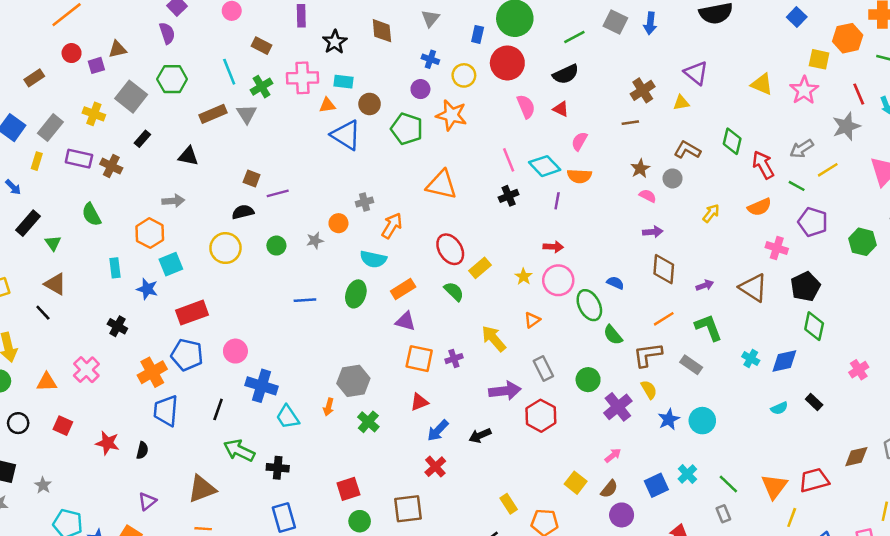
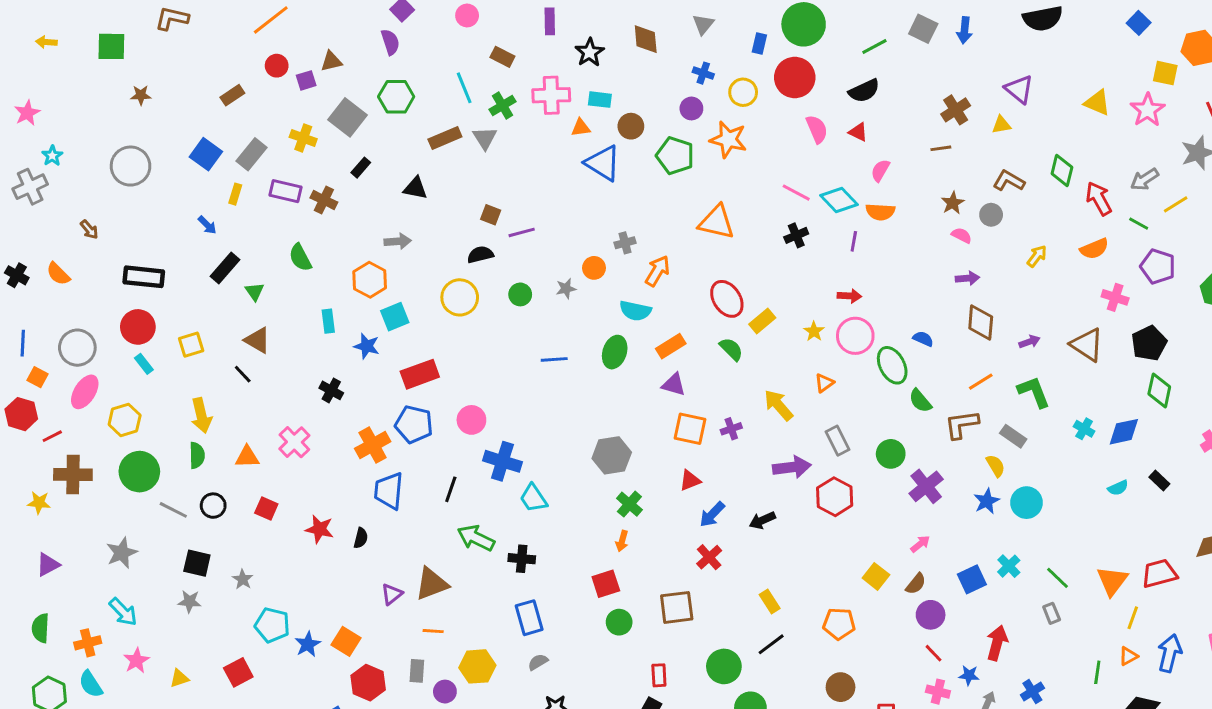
pink line: (509, 160) -> (796, 193), turned -40
yellow semicircle: (649, 390) -> (995, 466), moved
orange arrow: (329, 407) -> (622, 541), moved
purple triangle: (147, 501) -> (392, 594), moved
yellow rectangle: (509, 504) -> (770, 601), moved

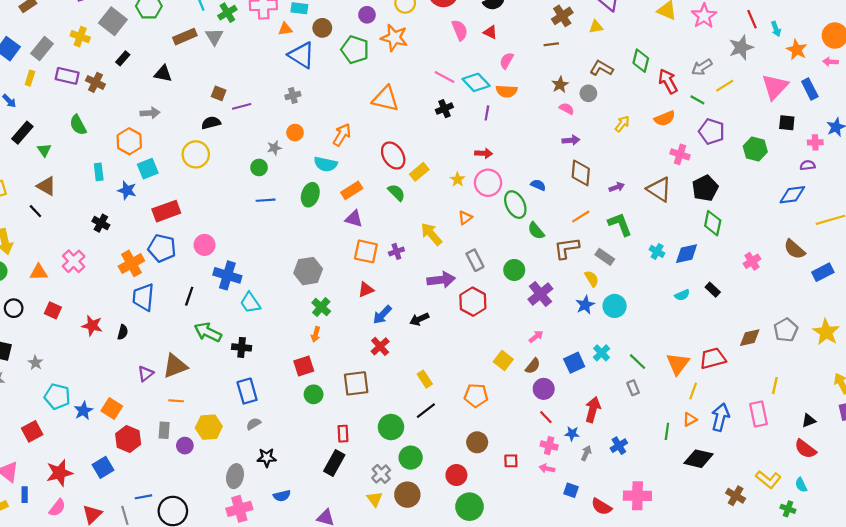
gray cross: (625, 243) -> (293, 95), moved
green circle: (520, 294) -> (259, 167), moved

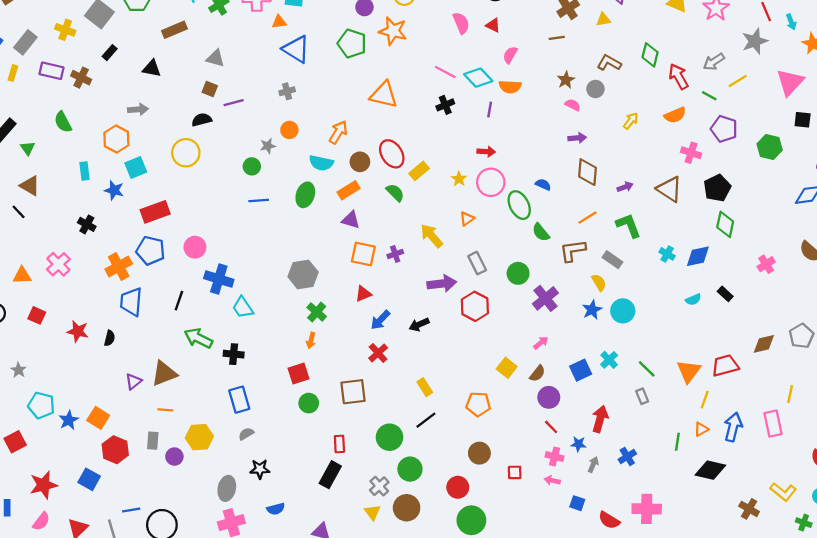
brown circle: (322, 28) -> (360, 162), moved
gray triangle: (214, 37) -> (215, 58), moved, turned -42
blue square: (103, 467) -> (89, 479), turned -30

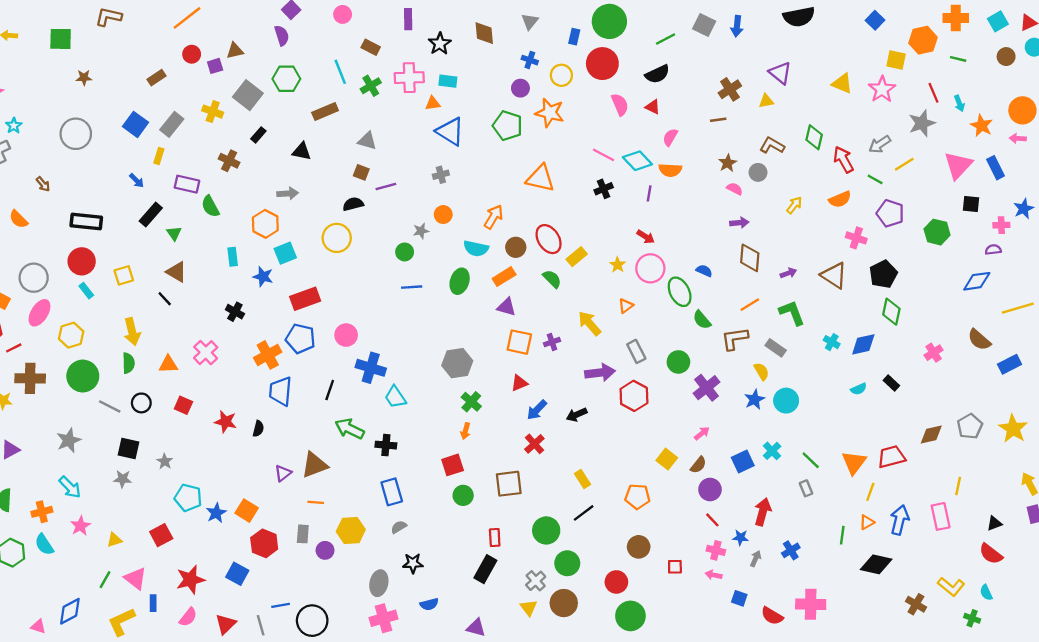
purple rectangle: (52, 71) -> (187, 184), moved
red arrow: (486, 152) -> (646, 237), turned 30

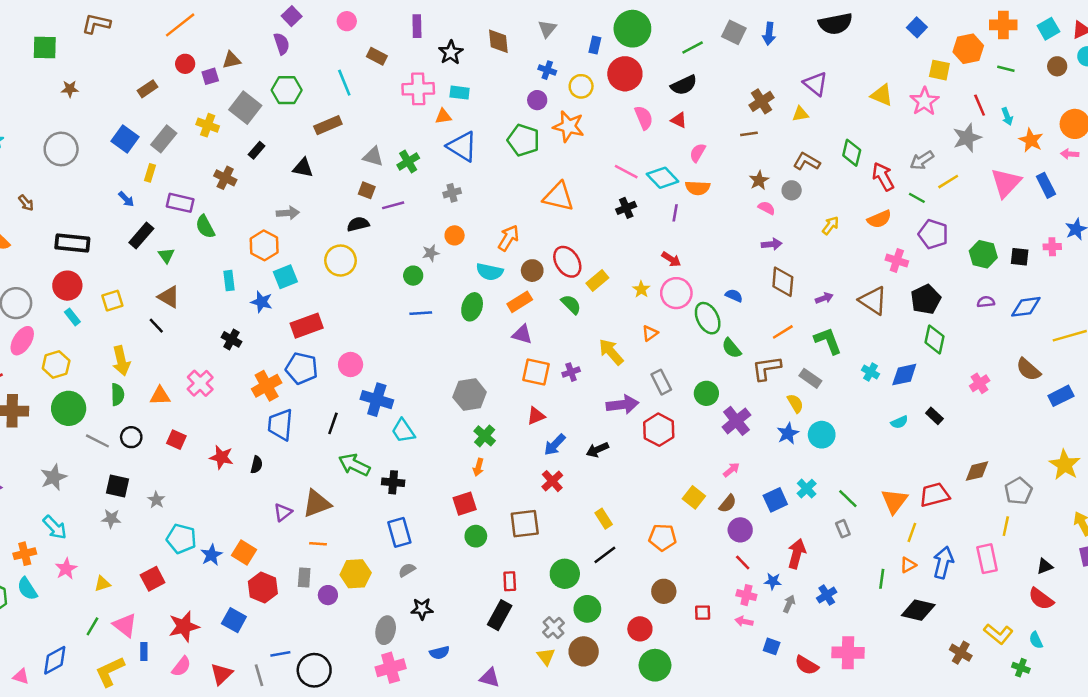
green cross: (371, 86) -> (408, 162), moved
black square: (971, 204) -> (1020, 257), moved
purple semicircle: (993, 250) -> (986, 302), moved
gray pentagon: (970, 426) -> (1018, 491), moved

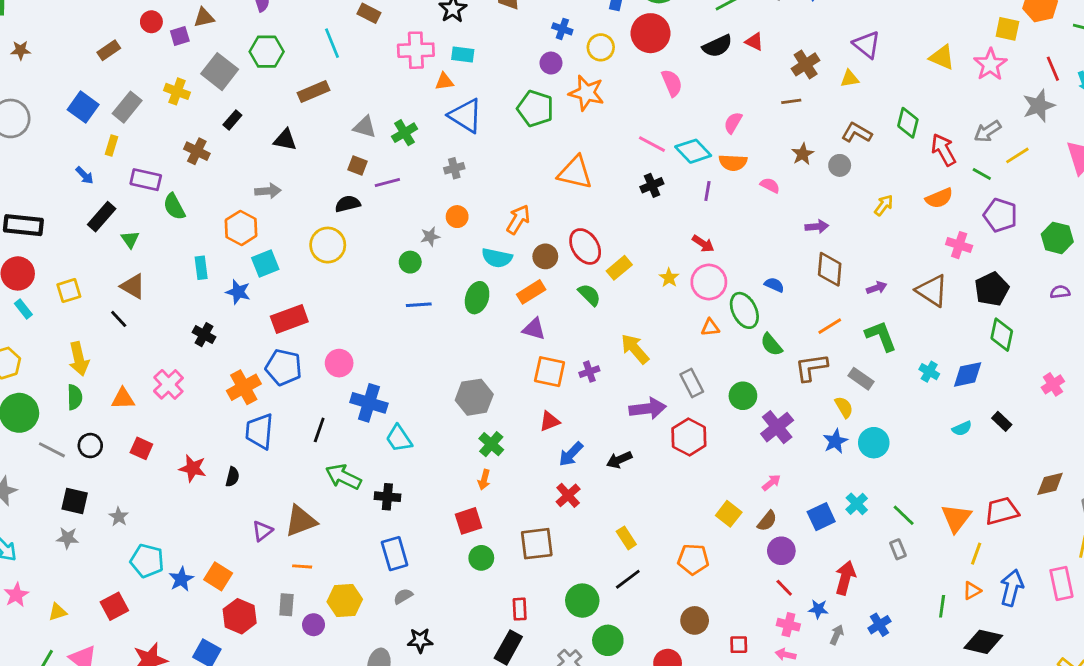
red triangle: (679, 120) -> (754, 42), moved
pink semicircle: (767, 208) -> (770, 185), moved
orange triangle: (650, 333) -> (710, 328), moved, turned 30

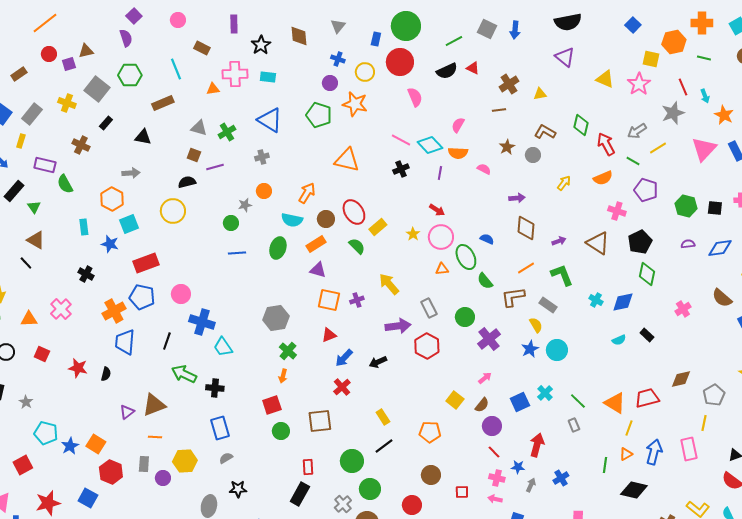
purple triangle: (867, 45) -> (565, 57), moved
orange triangle: (444, 82) -> (213, 89), moved
orange triangle: (956, 518) -> (615, 403), turned -35

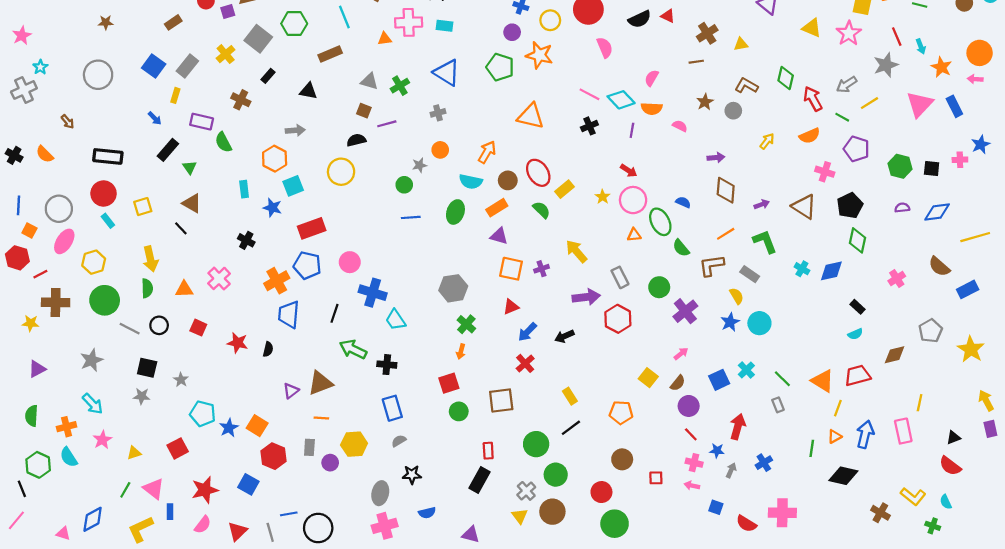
yellow cross: (67, 103) -> (226, 54), turned 30
cyan semicircle: (619, 340) -> (855, 334), moved
gray pentagon: (714, 395) -> (931, 331), moved

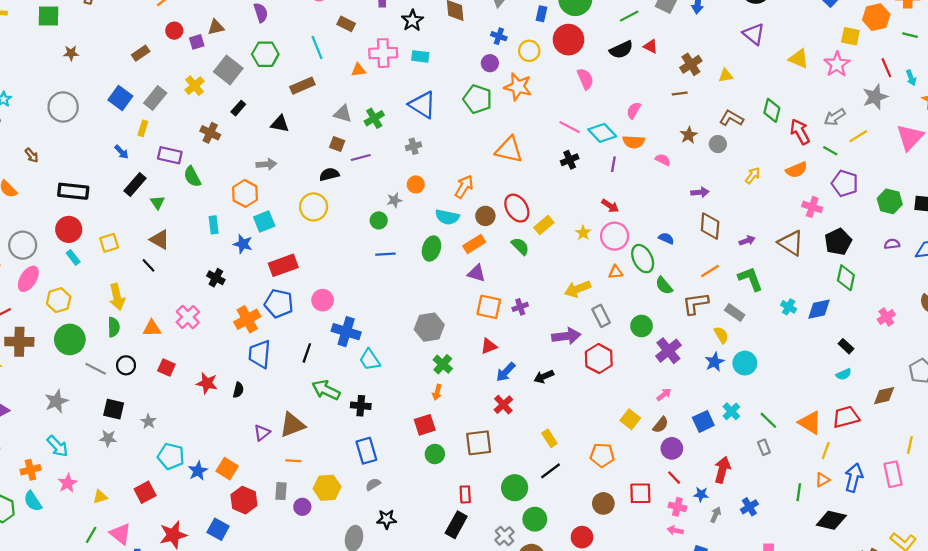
yellow arrow: (576, 251) -> (577, 289), moved, turned -70
red square: (656, 478) -> (640, 493), moved, size x1.5

